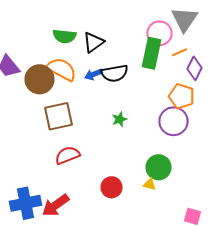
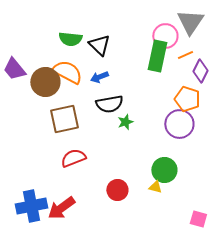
black triangle: (94, 42) -> (99, 45), turned -40
black semicircle: (114, 73) -> (109, 104), moved

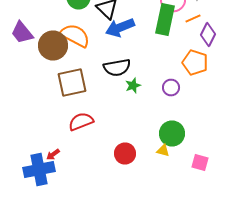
blue arrow: (99, 77) -> (120, 28), moved, size x1.6
purple circle: (179, 124) -> (171, 88), moved, size x0.6
red arrow: (61, 208) -> (53, 154), moved, size x0.5
pink square: (198, 219) -> (200, 162), moved

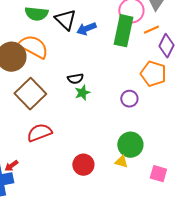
blue arrow: (120, 28) -> (86, 29), moved, size x0.7
black semicircle: (117, 68) -> (75, 79), size x0.6
brown square: (72, 82) -> (30, 94), turned -32
green star: (133, 86) -> (82, 93), moved

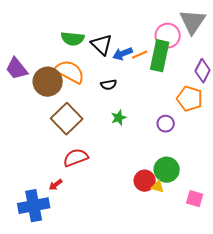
orange line: (151, 30) -> (140, 55), moved
black semicircle: (75, 79) -> (109, 85), moved
red circle: (83, 165) -> (145, 181), moved
red arrow: (11, 166) -> (56, 185), moved

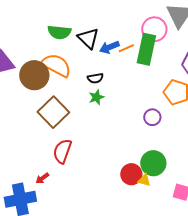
green star: (119, 118) -> (96, 97), moved
red semicircle: (76, 158) -> (62, 151), turned -50

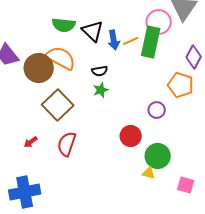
blue arrow: (109, 47) -> (114, 40), turned -78
red circle: (131, 174) -> (131, 136), moved
red arrow: (42, 178) -> (31, 142), moved

